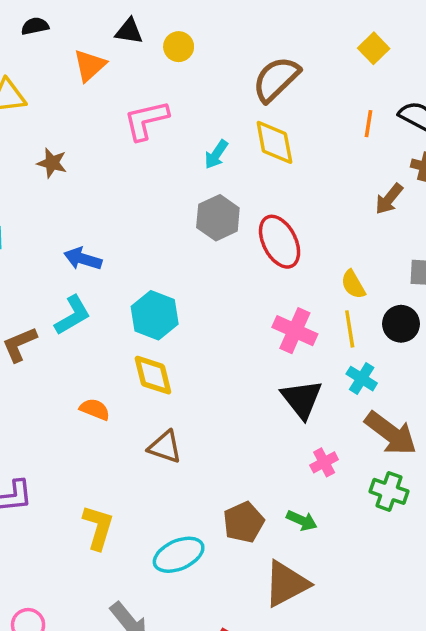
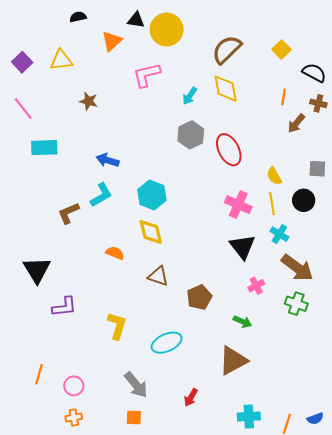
yellow circle: (179, 47) -> (167, 30), size x1.8
yellow square: (374, 48) -> (281, 50), moved
orange line: (368, 124) -> (284, 97), moved
brown pentagon: (244, 522) -> (199, 297), moved

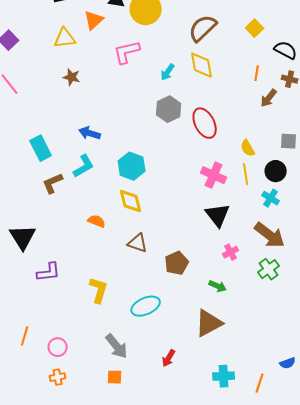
yellow triangle: (61, 60) -> (65, 38), moved
cyan rectangle: (44, 148) -> (41, 148), moved, turned 65
cyan cross: (279, 234) -> (271, 198), moved
green cross: (296, 304) -> (269, 269), turned 35
blue semicircle: (315, 419) -> (288, 363), moved

